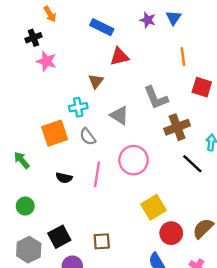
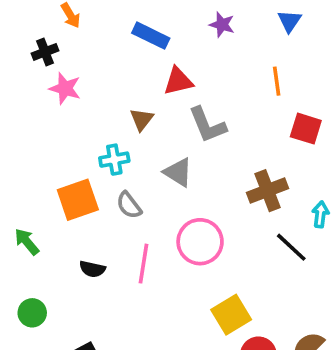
blue triangle: (174, 18) -> (289, 21), moved
gray L-shape: (156, 98) -> (207, 125), moved

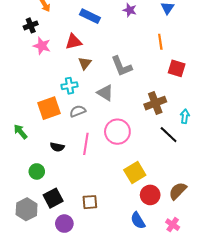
red triangle: (178, 81) -> (74, 42), moved
gray semicircle: (129, 205) -> (78, 111), turned 105
green circle: (32, 313) -> (37, 171), moved

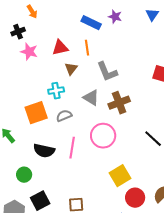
blue rectangle: (90, 16) -> (91, 23), moved
orange line: (160, 42) -> (87, 48), moved
brown cross: (155, 103) -> (119, 103), moved
black semicircle: (57, 147) -> (44, 151), size x1.5

